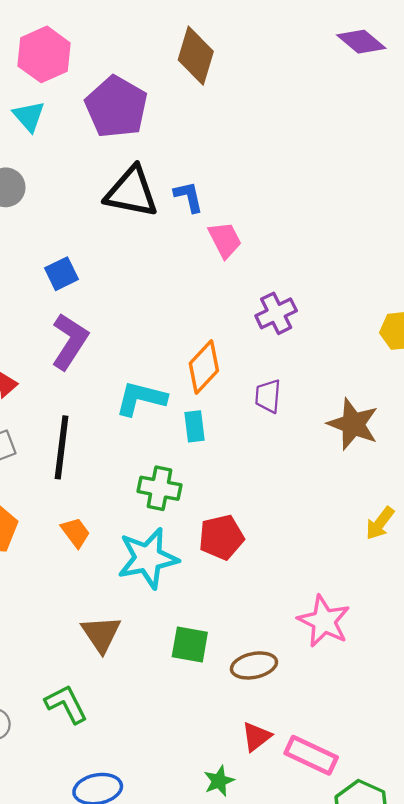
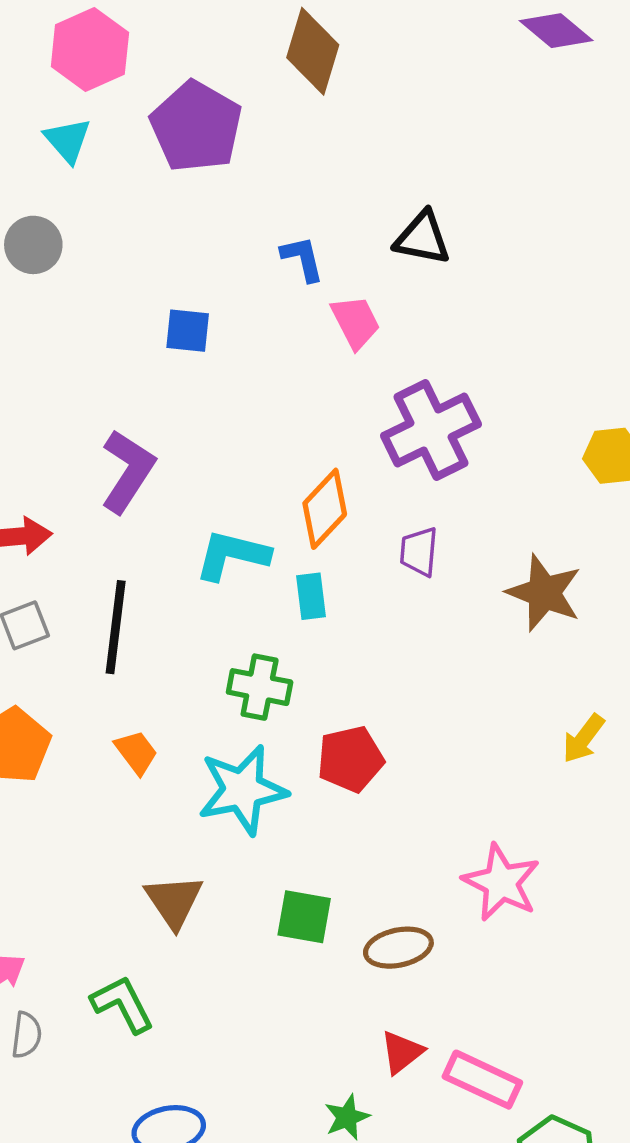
black triangle: (132, 192) -> (422, 238), moved, size x0.7
blue square: (62, 274) -> (188, 331), moved, turned 32
purple cross: (276, 313) -> (431, 430), size x1.6

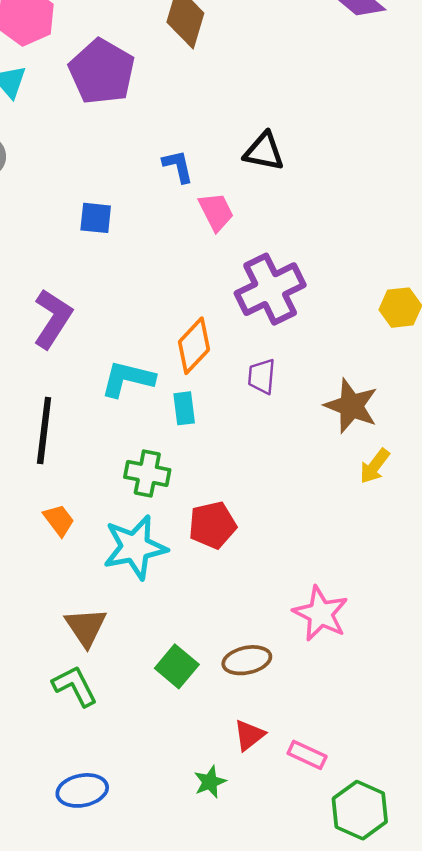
yellow arrow: (583, 739) -> (375, 466), moved
green square: (304, 917) -> (177, 666), moved, turned 30
green L-shape: (122, 1004) -> (75, 686), moved
pink rectangle: (482, 1080) -> (307, 755), size x0.7

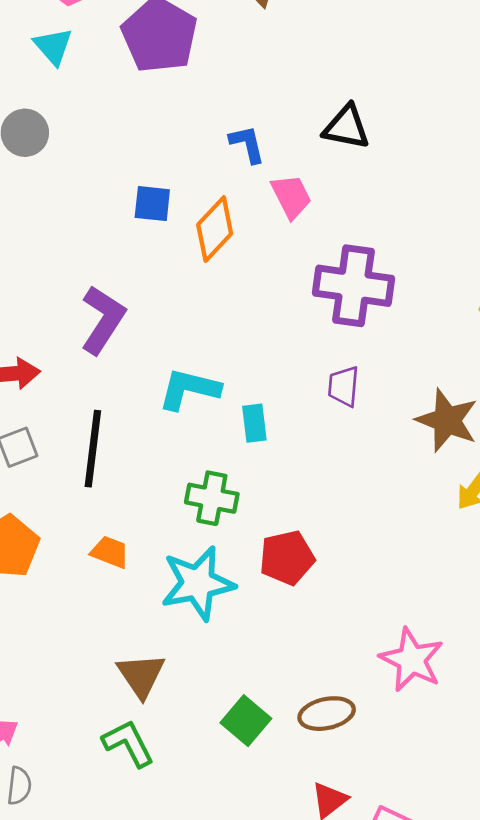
purple cross: (270, 289) -> (354, 286), turned 34
orange diamond: (194, 346) -> (215, 229), moved
orange trapezoid: (59, 520) -> (110, 552), turned -32

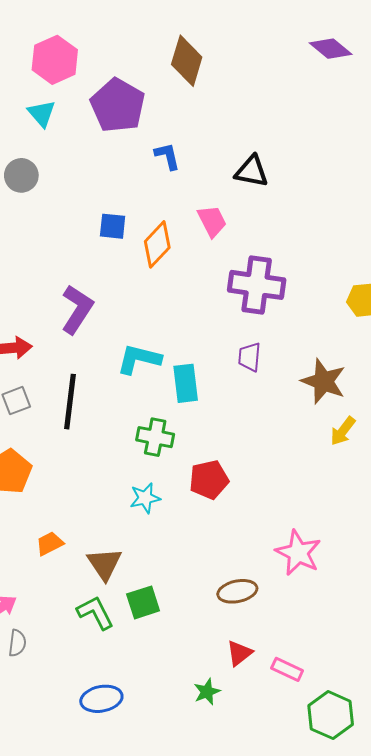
blue L-shape: (247, 144) -> (167, 156), moved
cyan rectangle: (254, 423) -> (186, 383), size x1.4
orange trapezoid: (110, 552) -> (50, 544), moved, turned -48
cyan star: (198, 583) -> (145, 498), size x0.6
green square: (246, 721) -> (143, 602), moved, turned 32

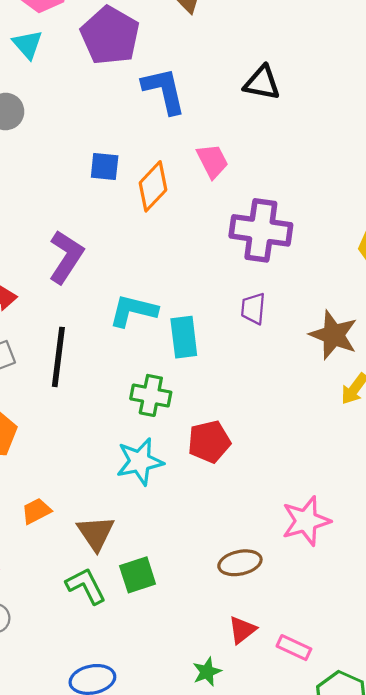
blue L-shape: (167, 156) -> (164, 91), size x1.6
black triangle: (252, 171) -> (262, 83), moved
cyan star: (145, 498) -> (140, 462), size x1.4
pink star: (298, 553) -> (306, 521), turned 30

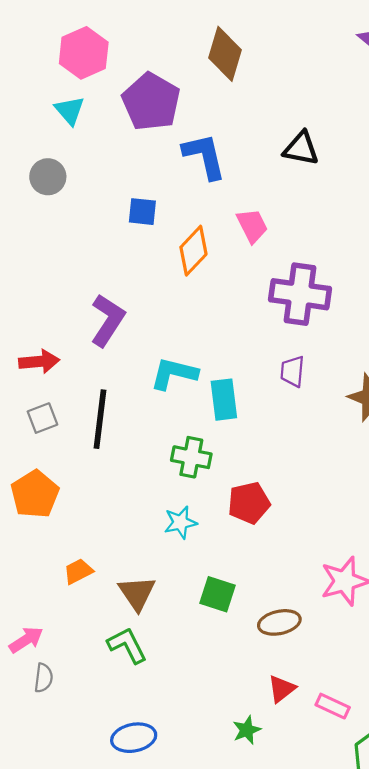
blue square: (105, 167) -> (142, 212), moved
cyan star: (140, 462) -> (180, 522), size x0.7
green square: (138, 575) -> (217, 594), moved, turned 36

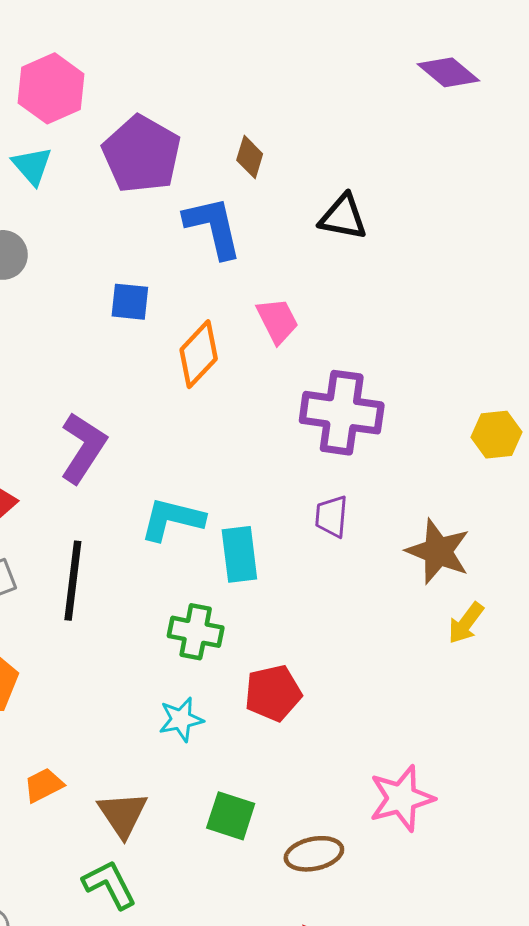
brown diamond: (225, 54) -> (250, 157), moved, size x0.6

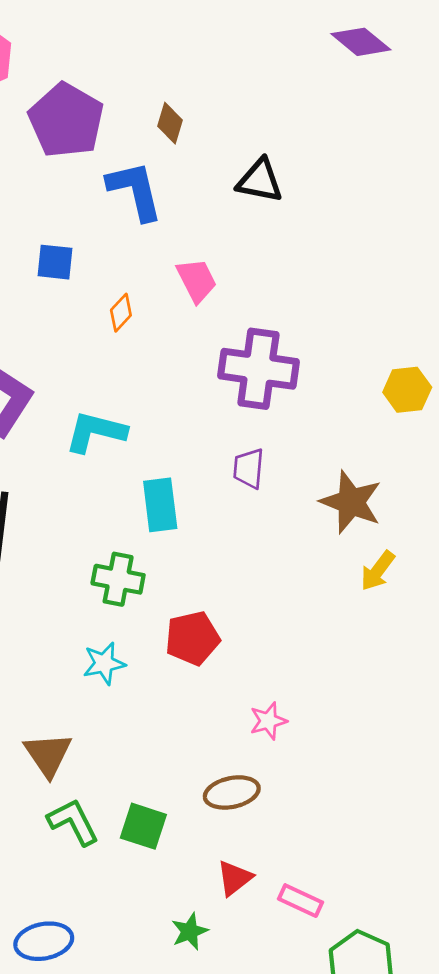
orange diamond: (199, 354) -> (121, 313), size x0.6
cyan L-shape: (172, 519) -> (96, 432), moved
pink star: (402, 798) -> (268, 721), moved, size x0.6
green square: (231, 816) -> (143, 826), moved
green L-shape: (109, 884) -> (73, 822), moved

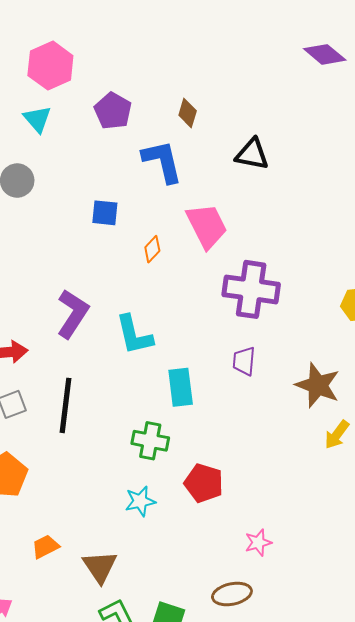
purple pentagon: (66, 120) -> (113, 111), size x0.7
pink trapezoid: (197, 280) -> (207, 226), size x1.4
cyan L-shape: (96, 432) -> (134, 335), turned -117
red pentagon: (192, 638) -> (204, 483), turned 30

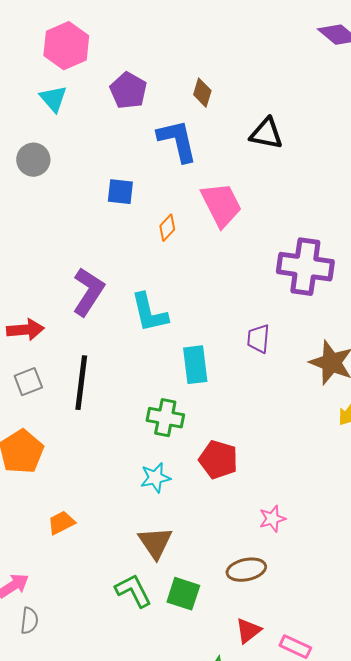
purple cross: (251, 289) -> (305, 267), moved
brown triangle: (100, 567) -> (155, 543), moved

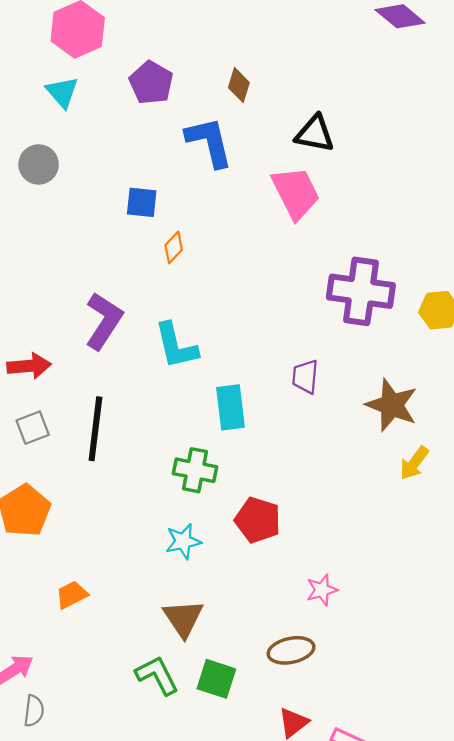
pink trapezoid: (221, 205) -> (296, 193), moved
orange diamond: (167, 228) -> (174, 247), moved

